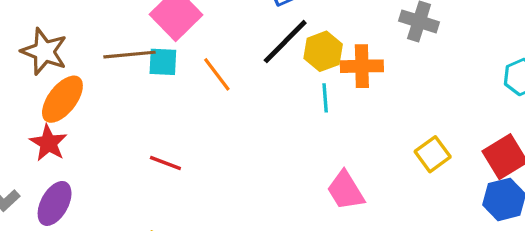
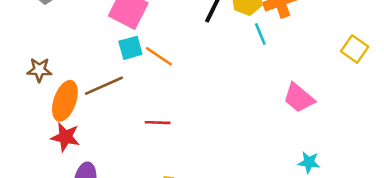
brown star: (44, 51) -> (39, 70), size x0.7
brown line: (130, 55) -> (104, 86), moved
orange line: (217, 74) -> (159, 56), moved

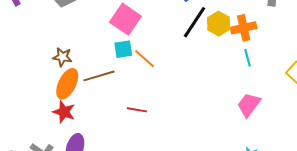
cyan line: (260, 34) -> (248, 58), moved
brown star: (39, 70) -> (62, 57), moved
pink trapezoid: (299, 98) -> (249, 105), turned 80

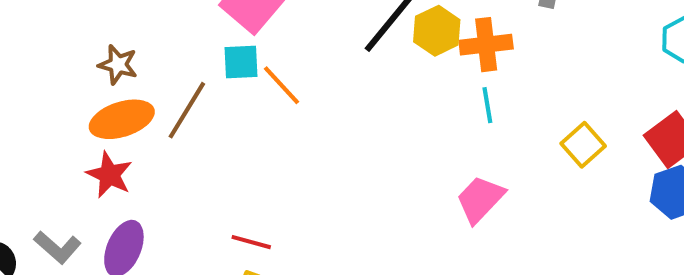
brown line: (99, 76) -> (187, 110), turned -48
orange ellipse: (67, 84) -> (122, 119), turned 40
red line: (137, 110) -> (251, 242), moved

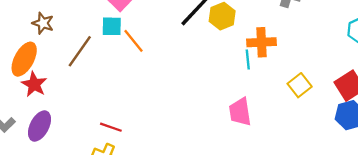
orange cross: (486, 45) -> (262, 42), moved
orange ellipse: (122, 119) -> (24, 59), moved, turned -48
pink trapezoid: (480, 199) -> (240, 112), turned -56

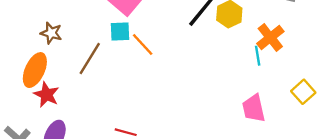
orange cross: (262, 42) -> (270, 37), turned -32
yellow square: (300, 85) -> (303, 92), moved

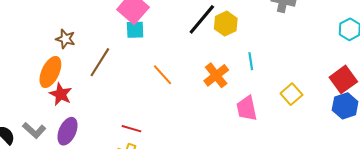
cyan square: (120, 32) -> (135, 30), moved
orange cross: (270, 37) -> (216, 75), moved
orange line: (143, 45) -> (163, 75), moved

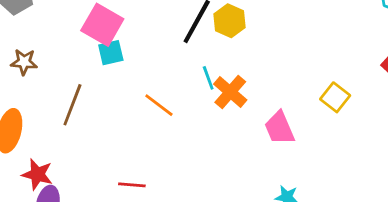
brown star: (65, 39) -> (24, 62), moved
cyan line: (251, 61) -> (208, 78), moved
red star: (61, 94) -> (37, 174), moved

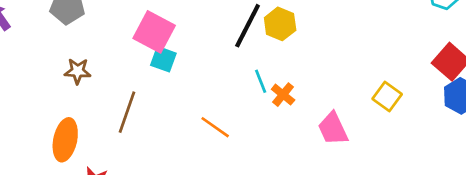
cyan square: (111, 53) -> (163, 59), turned 35
orange cross: (230, 92) -> (283, 95), size x0.7
orange line: (159, 105) -> (215, 127), moved

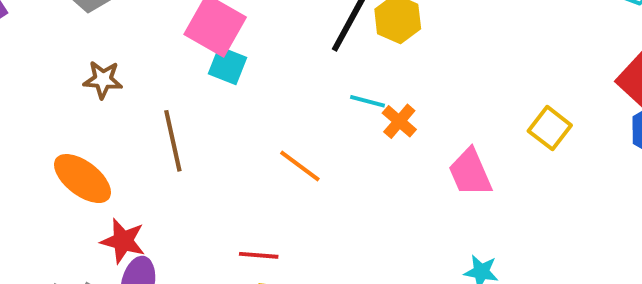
cyan line: (261, 81) -> (367, 101), turned -55
brown line: (127, 112) -> (173, 141), turned -33
orange ellipse: (65, 140) -> (82, 179), turned -66

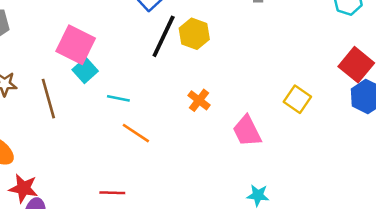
cyan square: (228, 66) -> (85, 70), turned 30
cyan line: (367, 101) -> (118, 98), moved
brown line: (173, 141) -> (48, 99), moved

